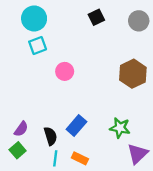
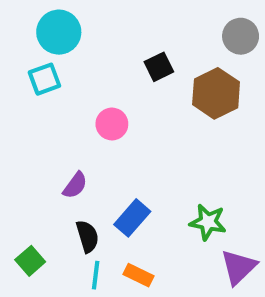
black square: (96, 17) -> (159, 67), moved
cyan square: (38, 46) -> (44, 79), moved
brown hexagon: (133, 74) -> (216, 93), moved
purple semicircle: (21, 129) -> (75, 185), moved

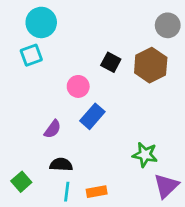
black square: (159, 67) -> (111, 62), moved, turned -36
blue rectangle: (132, 218) -> (92, 116), moved
black semicircle: (87, 236) -> (61, 165), turned -70
orange rectangle: (138, 275) -> (97, 192), turned -36

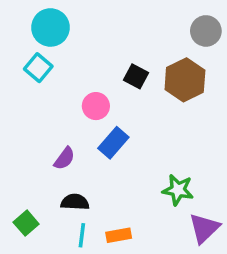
cyan square: (31, 55) -> (38, 68), turned -30

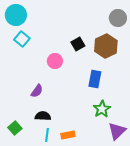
cyan circle: (50, 27) -> (16, 15), moved
black square: (136, 76) -> (78, 44), turned 32
blue rectangle: (113, 143) -> (95, 79), moved, turned -30
green star: (178, 190) -> (102, 109), turned 30

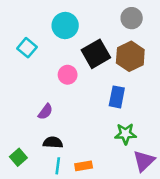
cyan circle: (16, 15) -> (65, 25), moved
gray circle: (118, 18) -> (132, 18), moved
black square: (78, 44) -> (96, 54), size x1.6
green star: (102, 109) -> (125, 134), turned 30

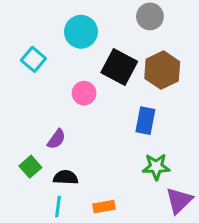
gray circle: (132, 18) -> (150, 16), moved
black square: (96, 54) -> (119, 67), turned -32
green square: (18, 157) -> (30, 167), moved
cyan line: (58, 166) -> (58, 207), moved

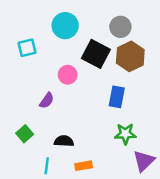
gray circle: (150, 16) -> (120, 27), moved
cyan square: (33, 59) -> (27, 48), turned 36
purple semicircle: (56, 139) -> (47, 101), moved
black semicircle: (66, 177) -> (64, 141), moved

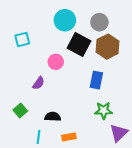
cyan circle: (65, 26) -> (65, 20), moved

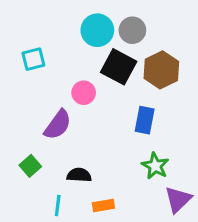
gray circle: (99, 22) -> (132, 30), moved
purple semicircle: (38, 83) -> (58, 125), size x1.5
green star: (103, 111) -> (155, 166), turned 30

